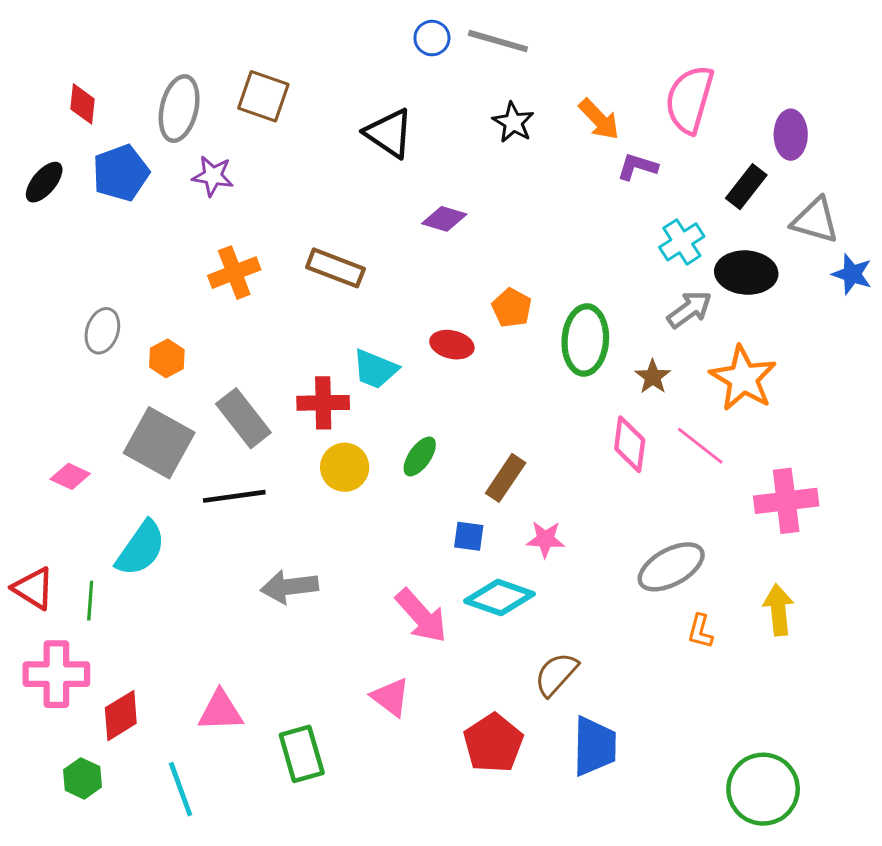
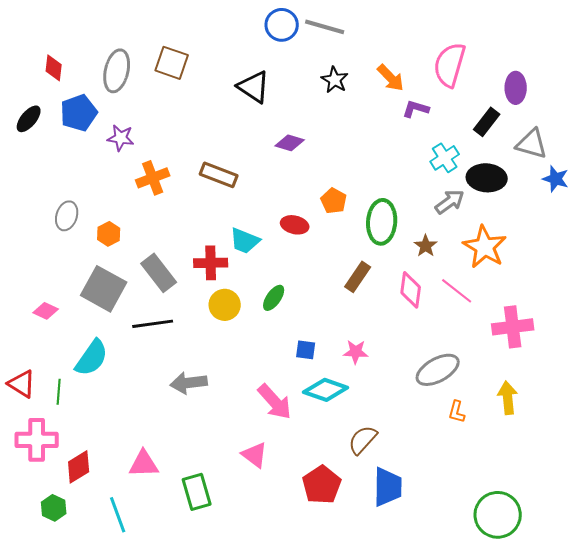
blue circle: (432, 38) -> (282, 25), size x1.4
purple star: (213, 176) -> (121, 138), moved
brown rectangle: (506, 478) -> (358, 277), moved

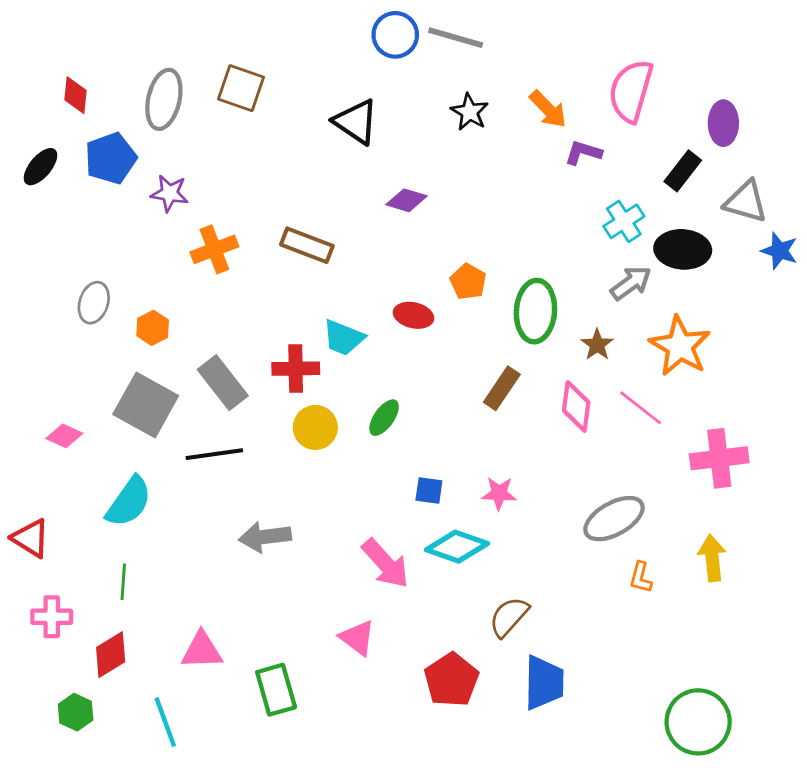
green line: (59, 392) -> (123, 582), moved
pink cross: (37, 440) -> (52, 617), size x0.7

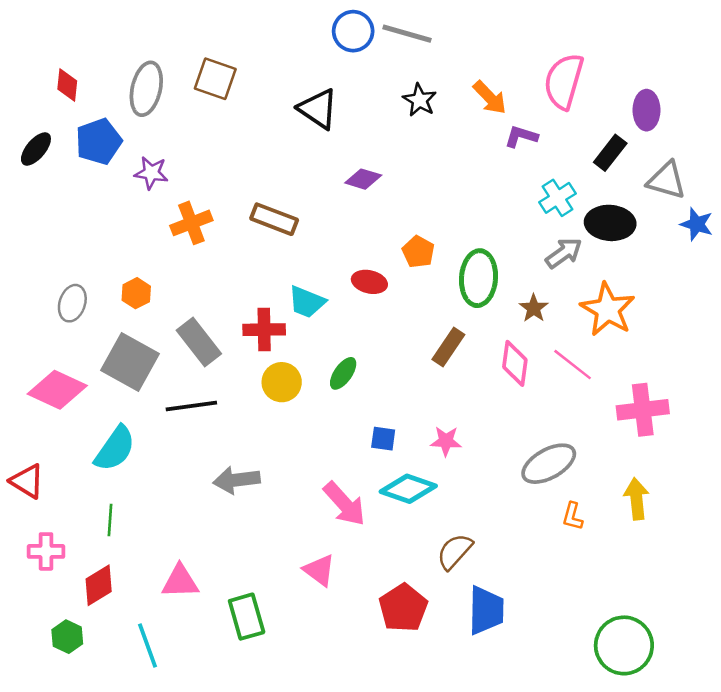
gray ellipse: (94, 303) -> (72, 303), moved
pink diamond: (64, 436) -> (57, 390), size x1.8

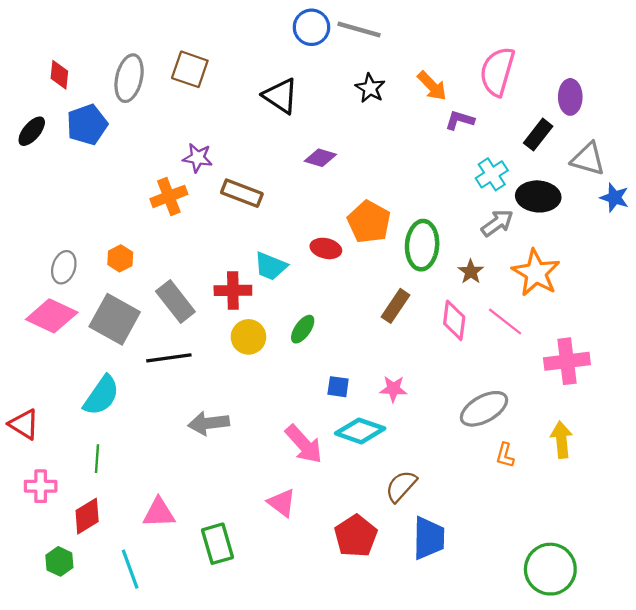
purple star: (151, 173) -> (198, 158), moved
orange pentagon: (418, 252) -> (369, 222), size x1.5
pink diamond: (57, 390) -> (52, 316), moved

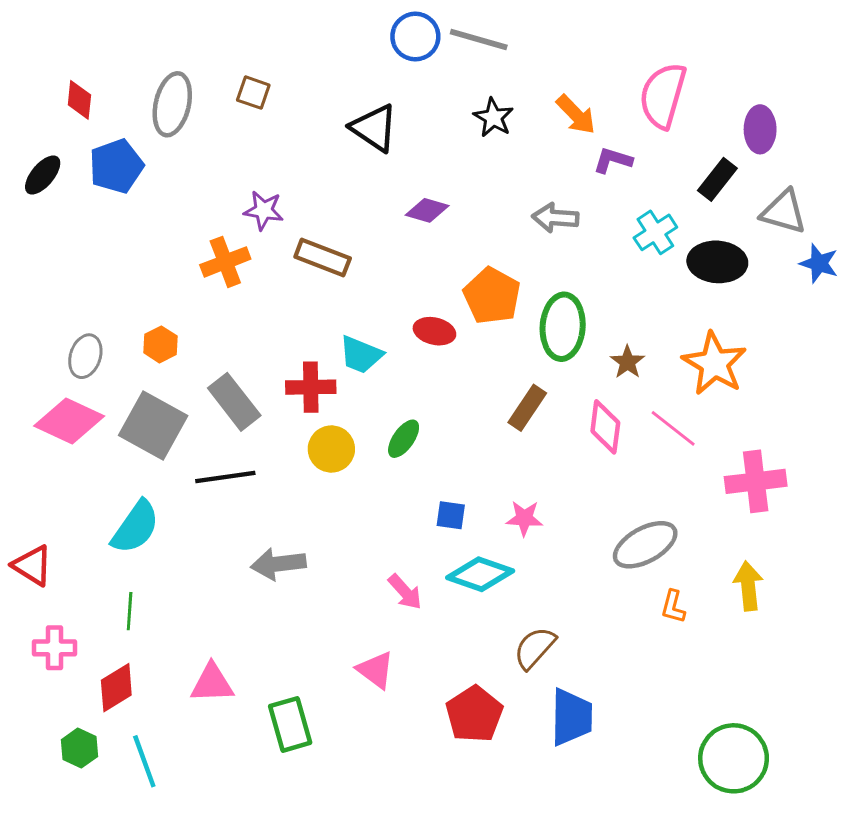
brown square: (190, 69) -> (253, 93), size x0.7
gray arrow: (497, 223) -> (555, 218), moved, turned -140
pink arrow: (304, 444) -> (405, 592), size x0.7
cyan line: (130, 569) -> (144, 761), moved

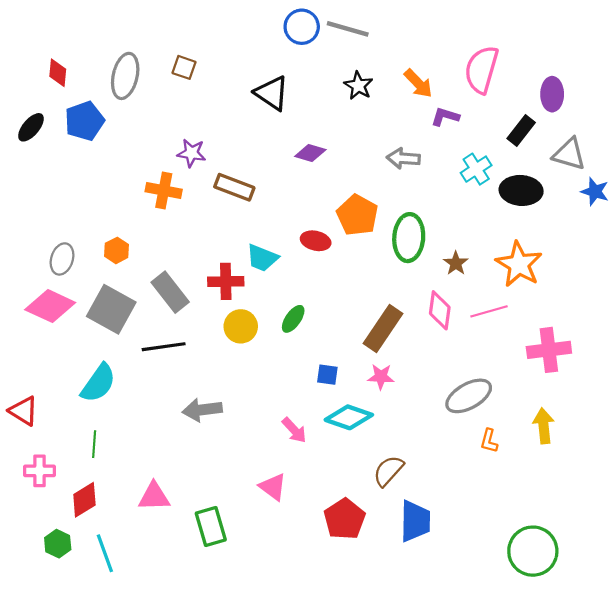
orange cross: (225, 262) -> (164, 190), turned 32
brown rectangle: (527, 408) -> (383, 329), moved, size x1.4
pink line: (673, 428) -> (489, 311), turned -54

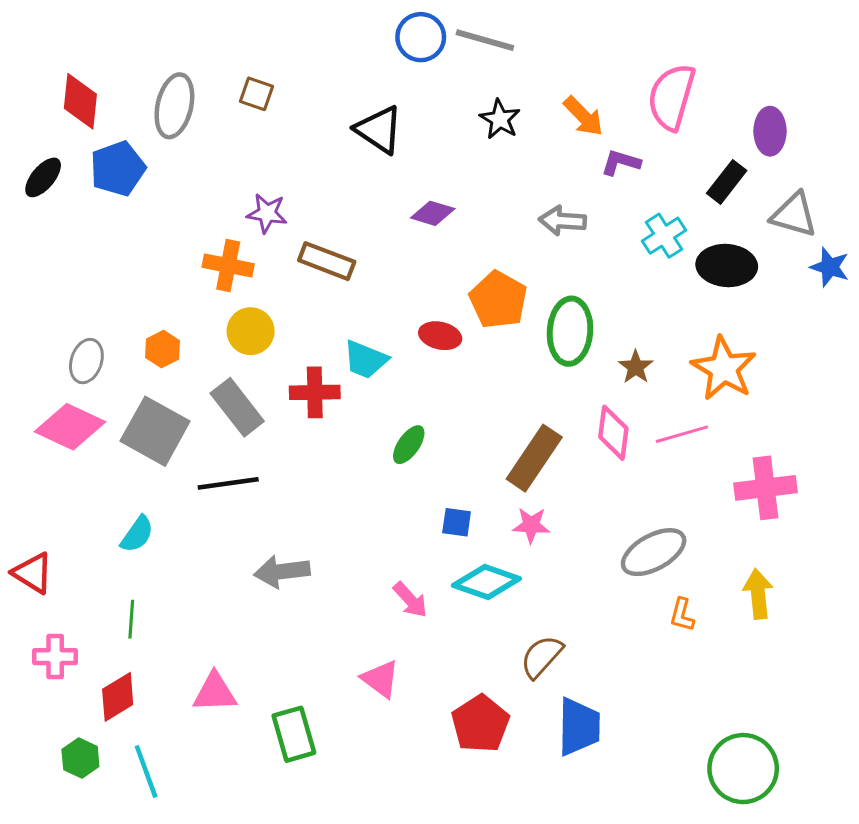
red diamond: (58, 73) -> (80, 101), size x1.4
yellow circle: (241, 326) -> (251, 331), moved
cyan semicircle: (98, 383) -> (137, 534), size x0.7

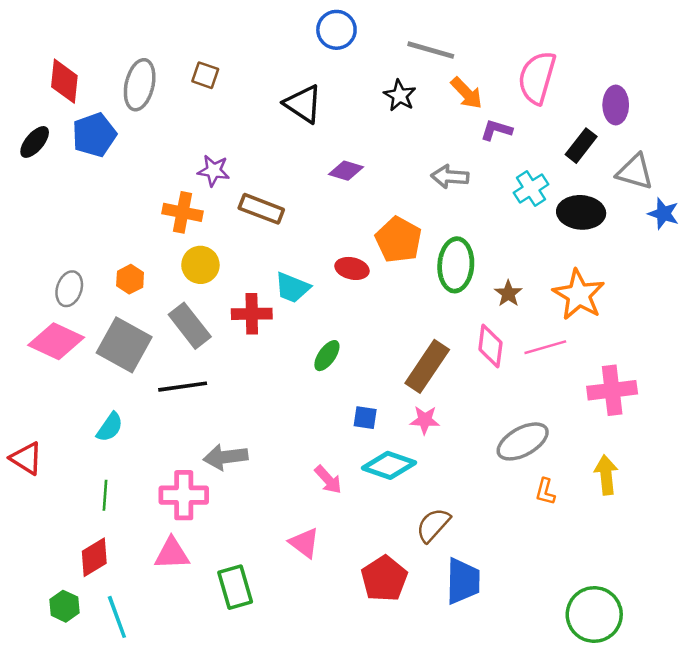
gray line: (485, 40) -> (431, 50), moved
pink cross: (55, 657) -> (184, 495), moved, size x1.4

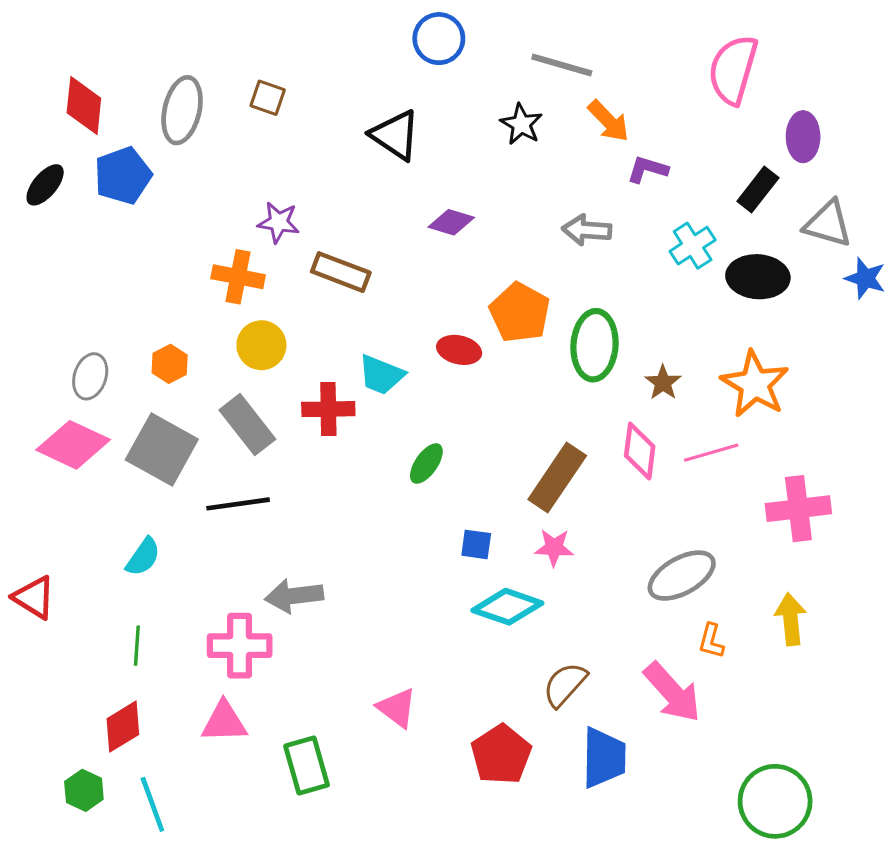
pink semicircle: (537, 78) -> (733, 70), moved
pink arrow: (328, 480) -> (672, 692), moved, size x1.6

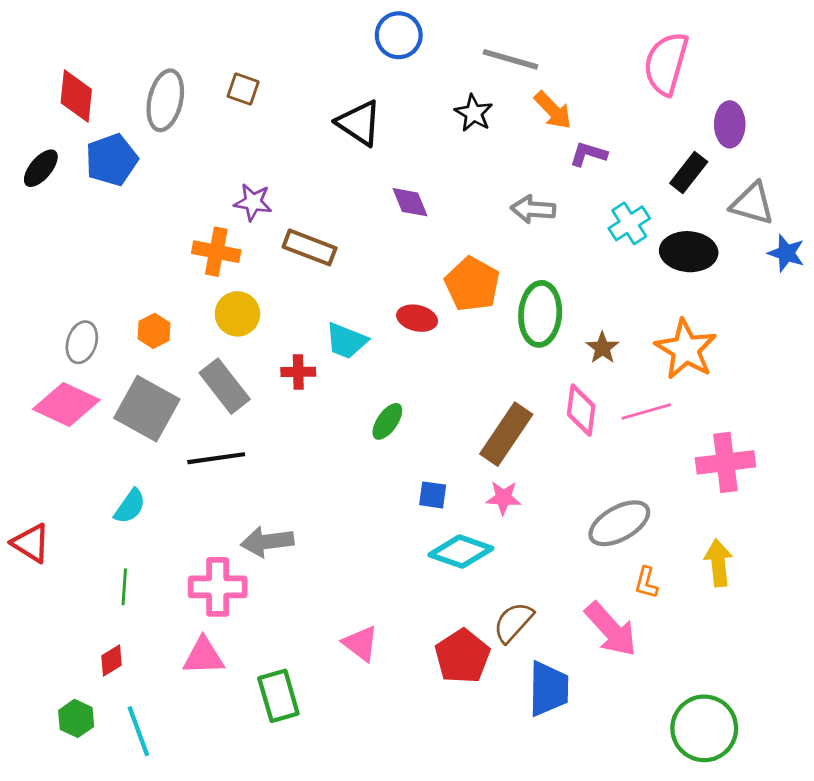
purple diamond: (451, 222) -> (410, 202), turned 51
red cross: (328, 409) -> (298, 372), size x0.7
red diamond: (123, 727) -> (112, 660), size x0.7
red pentagon: (501, 755) -> (462, 656), moved

